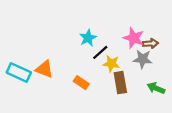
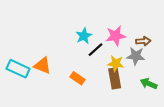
pink star: (134, 38) -> (116, 36), moved, turned -30
yellow star: (111, 64) -> (116, 63), moved

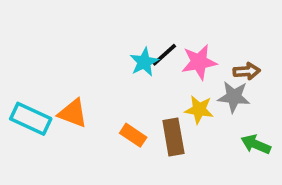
black line: (96, 50) -> (164, 55), moved
brown rectangle: (115, 78) -> (173, 137), moved

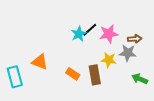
cyan rectangle: (31, 119) -> (15, 77), moved, turned 50

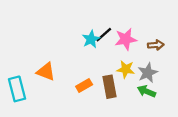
gray star: (128, 53) -> (148, 73), moved, turned -30
orange rectangle: (73, 74) -> (84, 85), turned -64
green arrow: (140, 79) -> (146, 91), moved

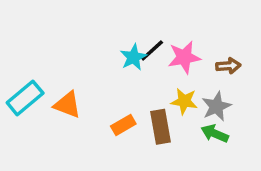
cyan rectangle: (17, 89) -> (25, 98), moved, turned 65

